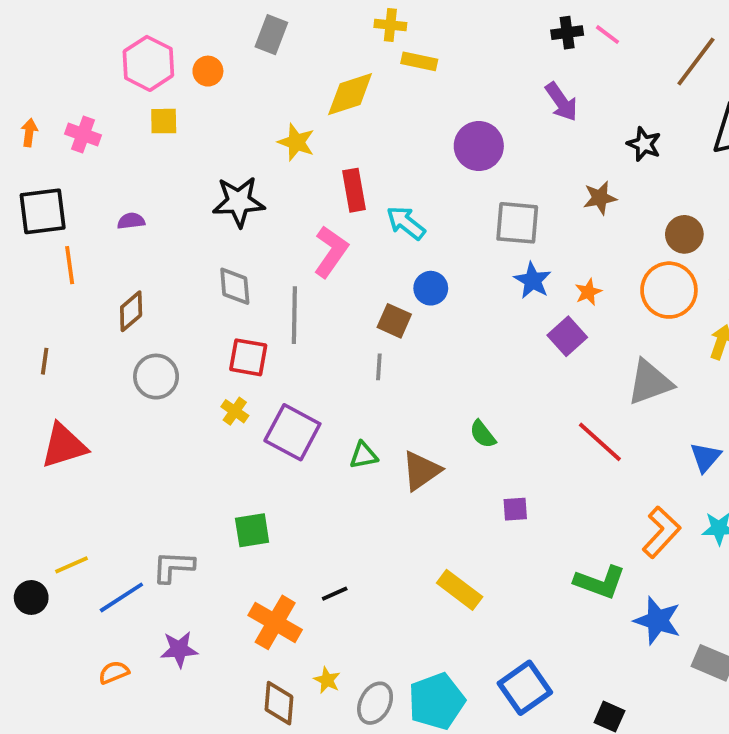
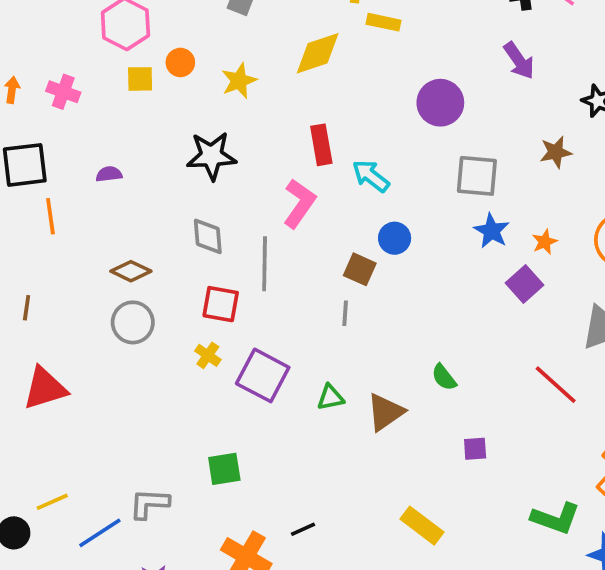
orange circle: (208, 71) -> (180, 62), moved
yellow star: (296, 142) -> (239, 81), moved, turned 30
brown diamond: (131, 311) -> (131, 271), moved, turned 66

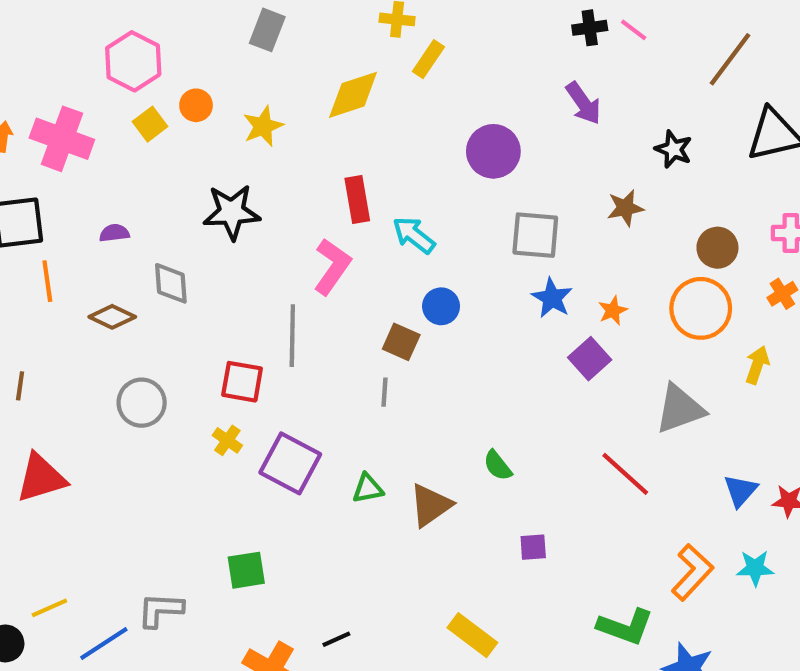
yellow rectangle: (384, 22) -> (428, 59), turned -68
yellow square: (140, 79) -> (150, 124), turned -36
pink cross: (63, 92) -> (62, 139), size x1.6
gray diamond: (208, 236) -> (171, 283), moved
brown diamond: (131, 271) -> (112, 317), moved

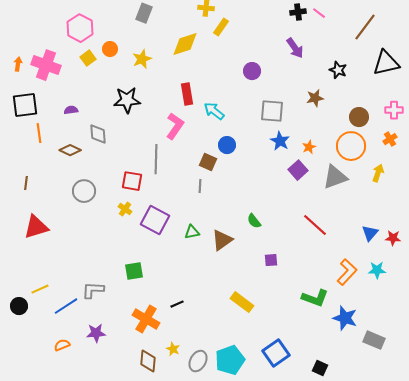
purple circle: (493, 151) -> (252, 71), size x0.7
gray triangle: (680, 409) -> (335, 177), moved

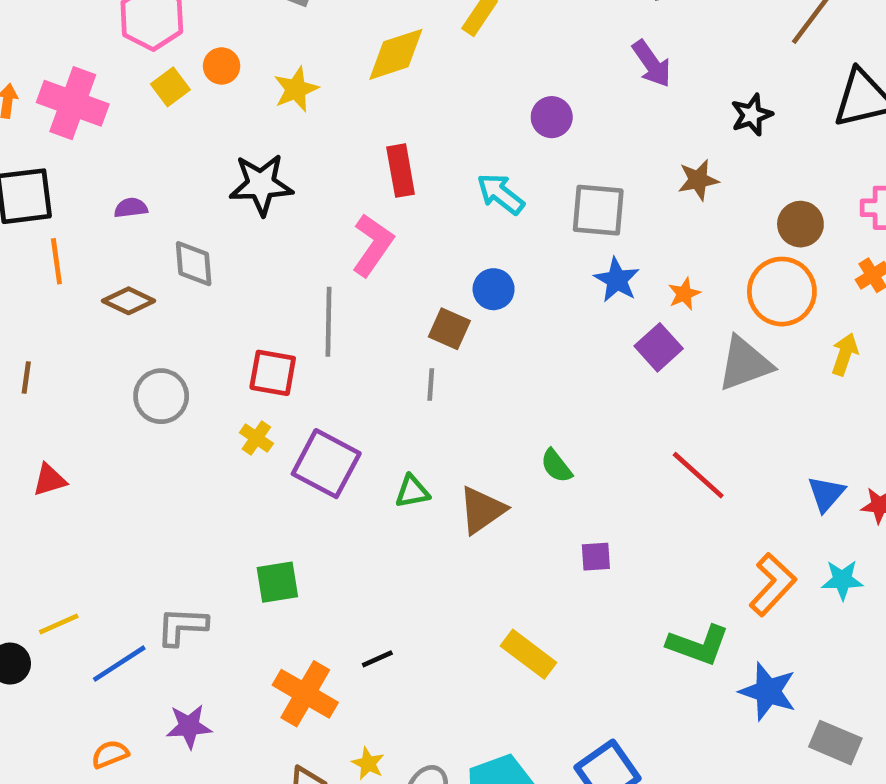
black star: (338, 70) -> (752, 115), turned 30
cyan arrow: (214, 111) -> (501, 194), moved
red triangle: (36, 227) -> (49, 480), size x0.6

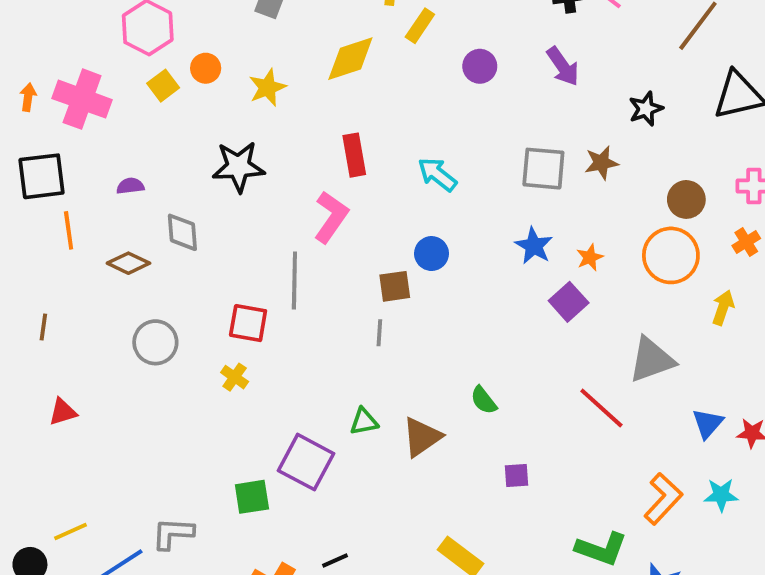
purple circle: (552, 117) -> (480, 66), moved
gray square: (598, 210) -> (543, 169), moved
brown square: (449, 329) -> (395, 286), turned -32
gray triangle: (745, 364) -> (652, 360), moved
purple square: (326, 464) -> (306, 462), moved

